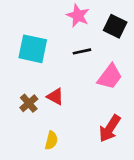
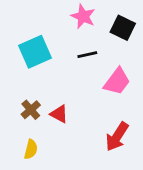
cyan square: (33, 49) -> (35, 52), turned -36
red triangle: (55, 97) -> (59, 114), moved
yellow semicircle: (51, 140) -> (31, 149), moved

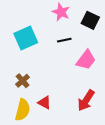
red triangle: (59, 114) -> (44, 103), moved
yellow semicircle: (31, 149) -> (23, 110), size x1.5

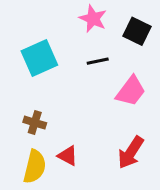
brown cross: (23, 81) -> (35, 123), turned -32

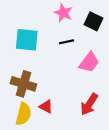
cyan square: (39, 58) -> (27, 40), turned 30
brown cross: (35, 123) -> (23, 84), size x1.6

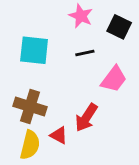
red arrow: (89, 104) -> (86, 118), moved

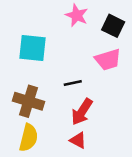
black line: (85, 53) -> (73, 83), moved
pink trapezoid: (114, 79) -> (108, 60), moved, turned 36
red triangle: (59, 135) -> (78, 140), moved

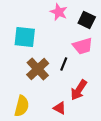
black line: (73, 83) -> (64, 64), moved, turned -56
brown cross: (29, 101) -> (38, 69), moved, turned 30
red arrow: (82, 112) -> (79, 90), moved

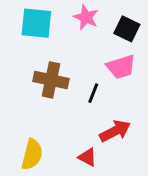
cyan square: (25, 37) -> (36, 23), moved
brown cross: (38, 69) -> (51, 80), moved, turned -35
red arrow: (79, 90) -> (115, 131), turned -150

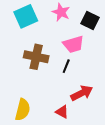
cyan square: (36, 23) -> (26, 16), turned -30
pink trapezoid: (121, 67) -> (73, 44), moved

